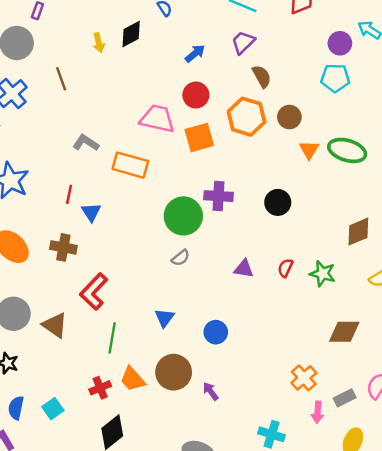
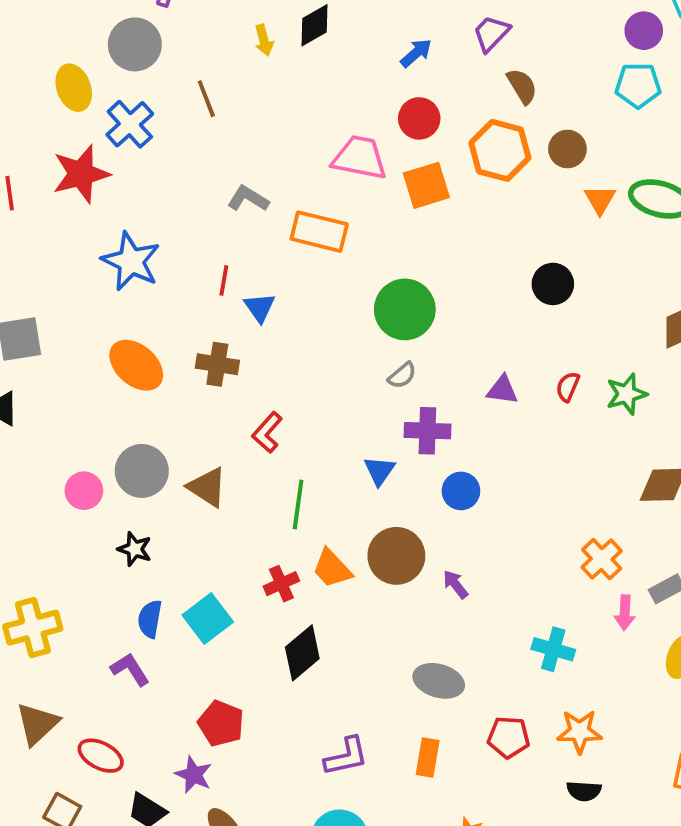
purple cross: (218, 196) -> (427, 431), moved
green star: (323, 274) -> (627, 394), turned -30
red L-shape: (94, 292) -> (267, 432), size x0.7
cyan square: (53, 409) -> (208, 619), size x1.4

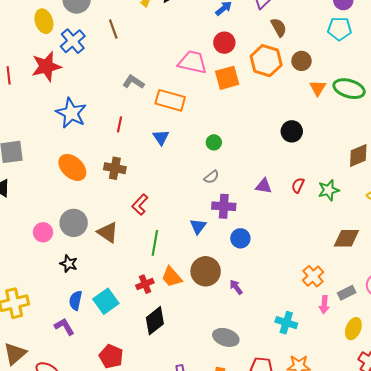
blue triangle: (260, 308) -> (161, 137), moved
green circle: (405, 309) -> (214, 142), size x0.5

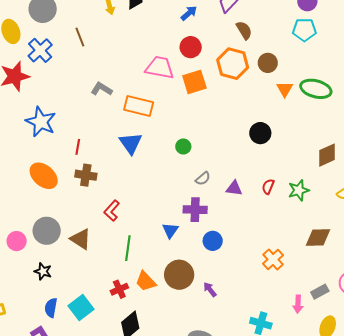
red line: (120, 124) -> (78, 147), moved
blue triangle: (161, 137) -> (131, 143), size x1.4
gray semicircle: (211, 177) -> (203, 179), moved
orange cross: (313, 276) -> (273, 259), moved

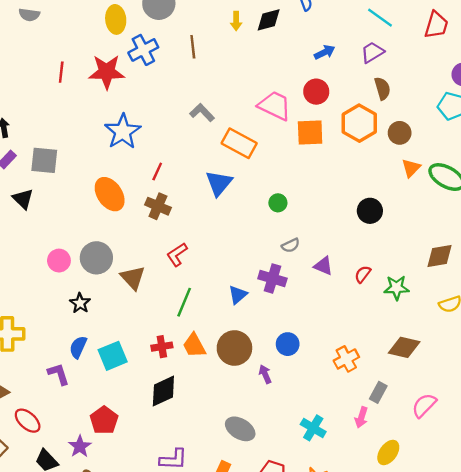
blue circle: (213, 241) -> (288, 344), moved
gray rectangle: (320, 292) -> (378, 392), moved, turned -48

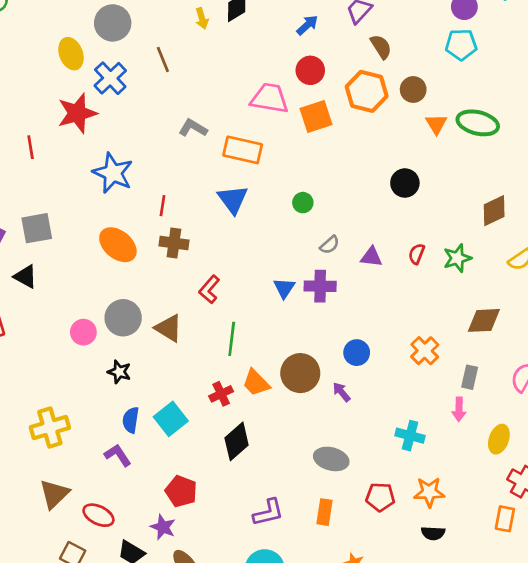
red line: (61, 72) -> (31, 147), moved
blue triangle: (238, 295) -> (284, 288), moved

